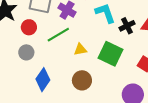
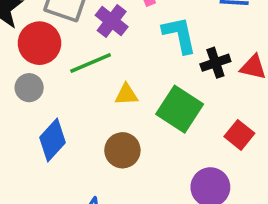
red circle: (29, 27) -> (39, 43), size x1.5

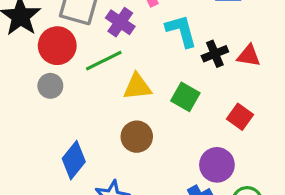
yellow triangle: (126, 94) -> (137, 87), size x1.4
green square: (180, 109) -> (185, 97), size x0.7
blue diamond: (53, 140) -> (74, 160), moved

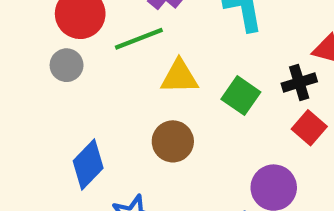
black cross: (215, 54) -> (299, 82), moved

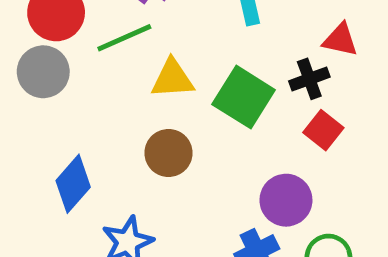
gray circle: (67, 65) -> (43, 72), size x1.4
green square: (241, 96) -> (244, 97), size x1.4

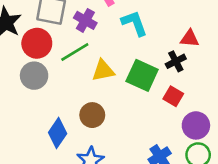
red square: (323, 130) -> (173, 96), moved
brown circle: (168, 153) -> (92, 115), moved
purple circle: (286, 200) -> (196, 125), moved

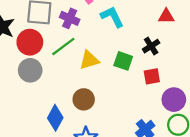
red triangle: (190, 38) -> (166, 16), moved
green square: (142, 75) -> (123, 61), size x0.7
red square: (173, 96) -> (152, 76), turned -35

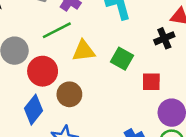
red circle: (30, 42) -> (43, 71), moved
black cross: (151, 46) -> (164, 38), moved

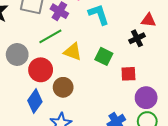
yellow triangle: (84, 51) -> (73, 52), turned 30

